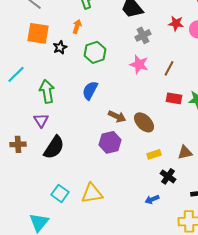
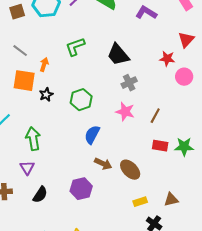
red star: (176, 23) -> (167, 59), moved
orange arrow: (77, 26) -> (44, 65), moved
blue semicircle: (90, 90) -> (92, 135), moved
purple hexagon: (110, 142) -> (81, 189), moved
black semicircle: (54, 147) -> (40, 195), size x0.7

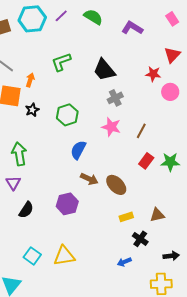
red rectangle: (160, 146) -> (146, 161), turned -63

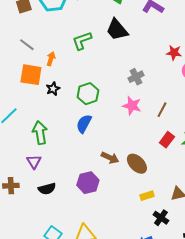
black trapezoid: (104, 70) -> (117, 30), moved
blue semicircle: (78, 150) -> (84, 124), moved
black semicircle: (26, 210) -> (47, 189), turned 42

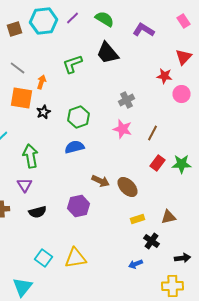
blue semicircle: (84, 124) -> (75, 147), turned 48

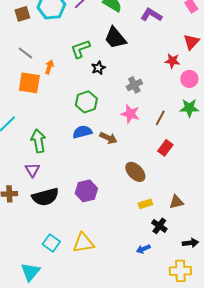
black star: (44, 112) -> (98, 68), moved
green star: (182, 164) -> (189, 108), moved
brown arrow: (101, 181) -> (108, 138), moved
black semicircle: (38, 212) -> (45, 197), size x1.5

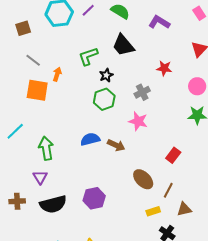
brown square: (22, 14) -> (23, 28), moved
red star: (172, 61) -> (164, 68), moved
green hexagon: (86, 102) -> (104, 99), moved
brown line: (160, 118) -> (168, 190), moved

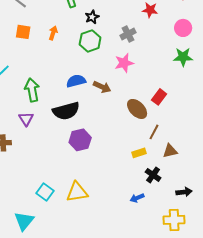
orange arrow: (57, 74) -> (53, 33), moved
orange square: (37, 90) -> (23, 32), size x0.7
pink star: (138, 121) -> (124, 63), turned -30
brown ellipse: (143, 179) -> (137, 109), moved
black semicircle: (53, 204) -> (66, 111), moved

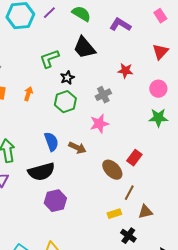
blue semicircle: (76, 81) -> (51, 142), turned 84

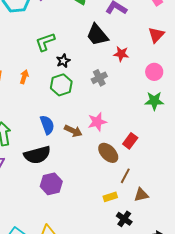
black trapezoid: (84, 48) -> (97, 35), moved
pink star: (99, 124) -> (97, 122), moved

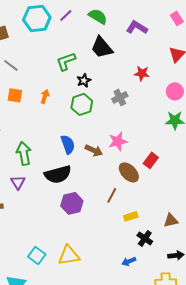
black trapezoid: (97, 35) -> (102, 47), moved
brown line: (125, 176) -> (112, 195), moved
brown triangle: (141, 195) -> (171, 220), moved

